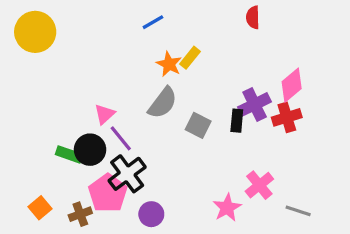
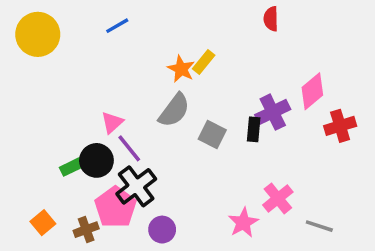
blue line: (153, 22) -> (117, 26), moved
red cross: (287, 117) -> (340, 126), moved
green rectangle: (69, 154) -> (74, 166), turned -45

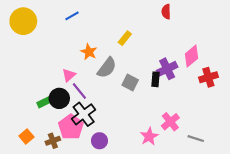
orange star: (181, 69) -> (89, 52), moved

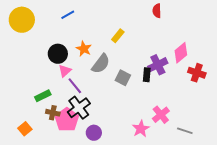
red cross: (208, 77) -> (197, 73), turned 36
black circle: (59, 98) -> (58, 54), moved
brown cross: (53, 141) -> (53, 113), moved, turned 32

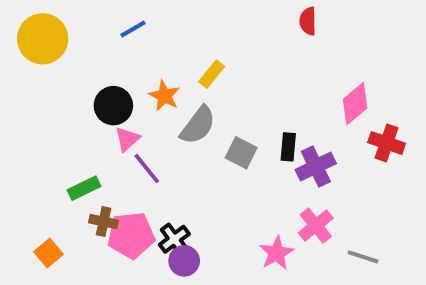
yellow rectangle: (118, 36) -> (212, 74), moved
purple cross: (158, 65) -> (316, 167), moved
black cross: (79, 108) -> (174, 239), moved, size x0.7
pink pentagon: (67, 120) -> (131, 235), turned 30

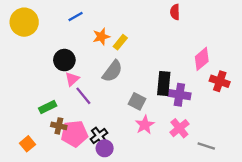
orange star: (164, 96) -> (101, 37), moved, turned 30
black rectangle: (288, 147) -> (164, 83), size x1.5
gray square: (241, 153) -> (137, 101), moved
purple cross: (316, 167) -> (179, 95), turned 35
pink star: (276, 253) -> (145, 125), moved

